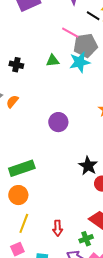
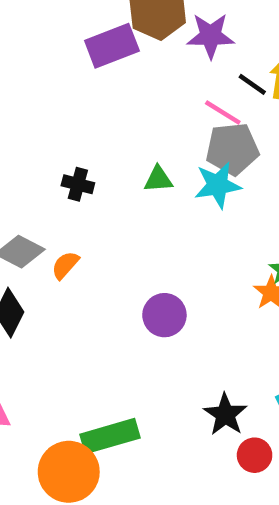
pink line: (70, 33) -> (223, 112), moved
green rectangle: (22, 168) -> (110, 436), moved
orange circle: (18, 195) -> (69, 472), size x1.4

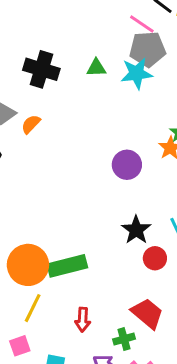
black cross: (78, 184) -> (41, 69), size x1.6
purple circle: (164, 315) -> (127, 165), moved
green rectangle: (110, 436) -> (67, 266), moved

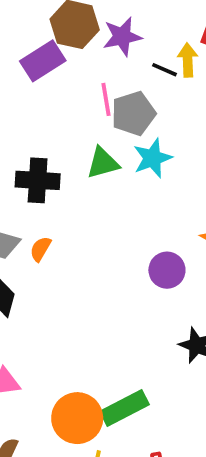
pink line: (142, 24) -> (106, 99), moved, turned 60
gray pentagon: (148, 49) -> (133, 114), moved
green triangle: (96, 68) -> (103, 163), size x1.4

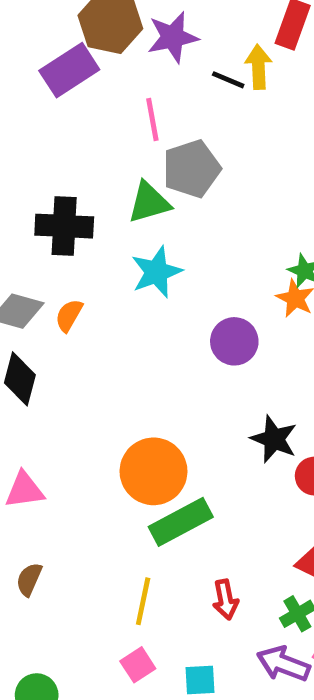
gray pentagon: (133, 114) -> (192, 169), moved
cyan star: (152, 158) -> (156, 272), moved
orange circle: (77, 418) -> (154, 471), moved

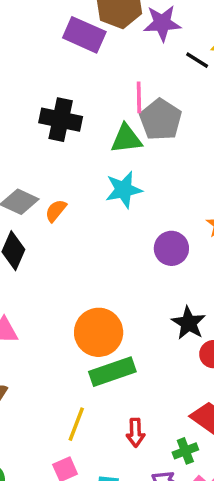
purple rectangle: (69, 70) -> (84, 35), turned 48
pink line: (152, 119) -> (139, 97), moved
gray pentagon: (192, 169) -> (161, 120), turned -30
black cross: (64, 226) -> (61, 120), moved

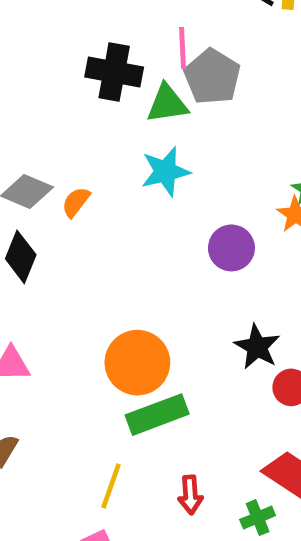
black cross: (61, 120) -> (114, 72), moved

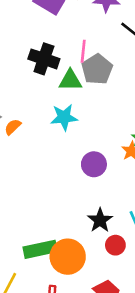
orange circle: (137, 363) -> (68, 257), moved

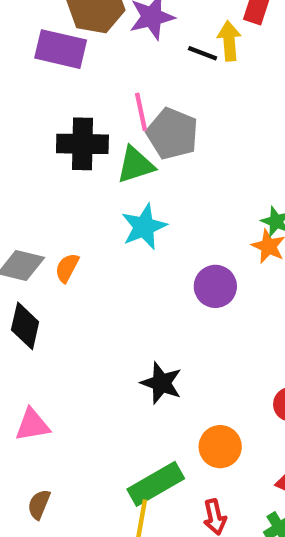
black star: (100, 220) -> (161, 383), moved
green rectangle: (40, 249) -> (156, 484), moved
orange circle: (68, 257) -> (220, 447), size x0.7

